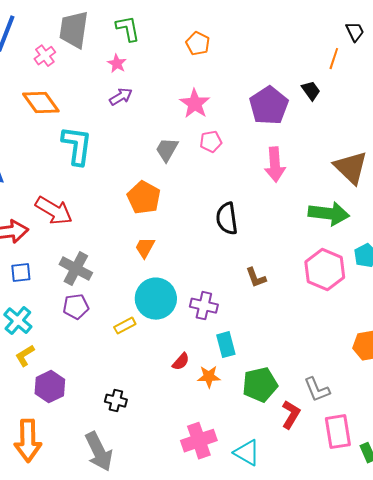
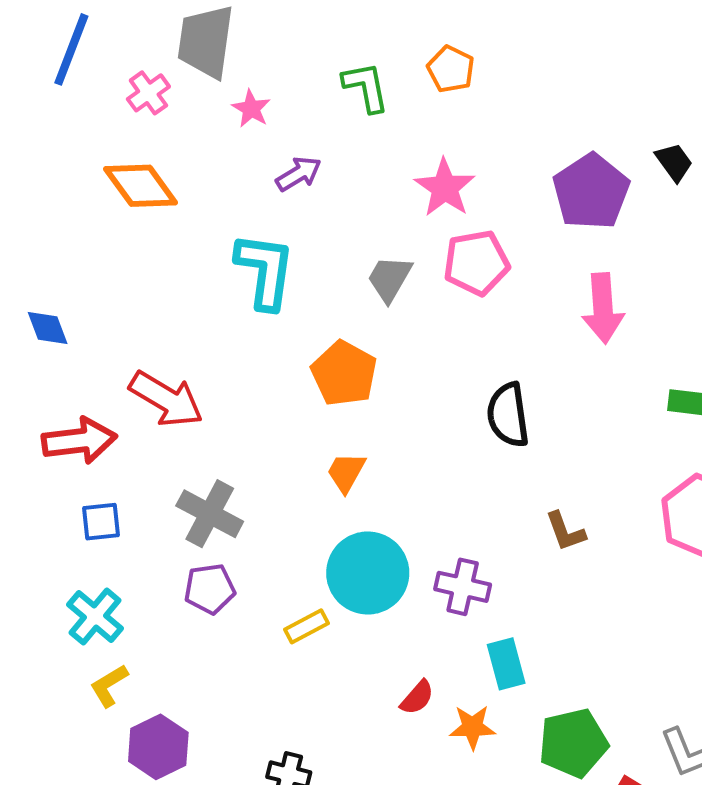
green L-shape: (128, 29) -> (366, 87), moved
pink star: (117, 64) -> (251, 109), moved
pink pentagon: (211, 142) -> (476, 263), size x1.5
cyan L-shape: (77, 146) -> (265, 271), moved

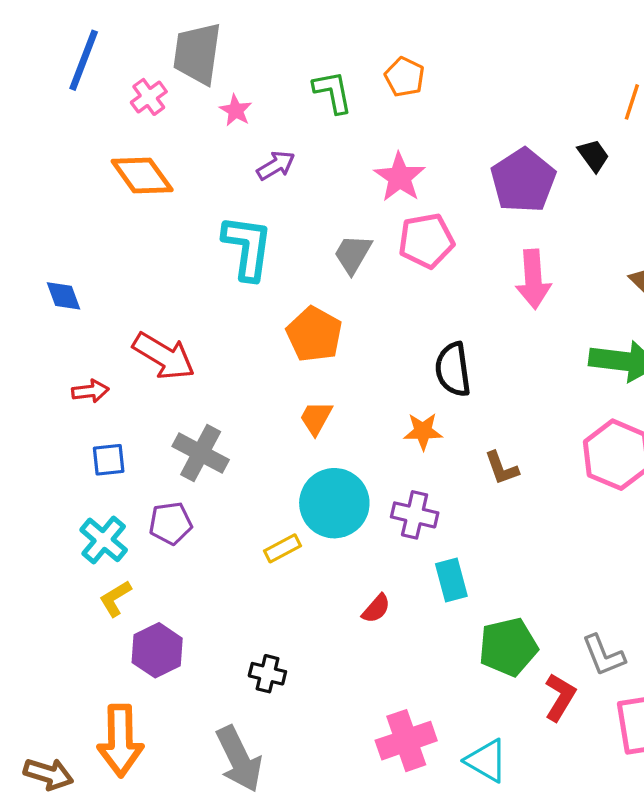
red arrow: (79, 441) -> (90, 391), size x0.6
purple pentagon: (210, 589) -> (171, 523), moved
orange star: (472, 727) -> (423, 431), moved

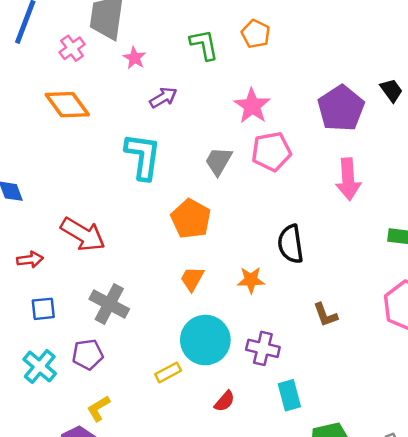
orange star: (423, 431) -> (251, 280), moved
yellow L-shape: (115, 598) -> (98, 408), moved
red semicircle: (376, 609) -> (225, 401), moved

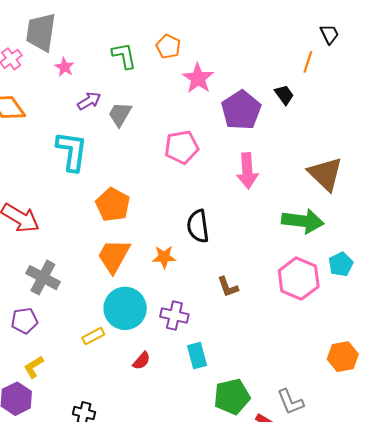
pink star: (252, 106) -> (198, 78), moved
gray trapezoid: (219, 161) -> (120, 114), moved
orange trapezoid: (192, 279) -> (114, 256), size x1.6

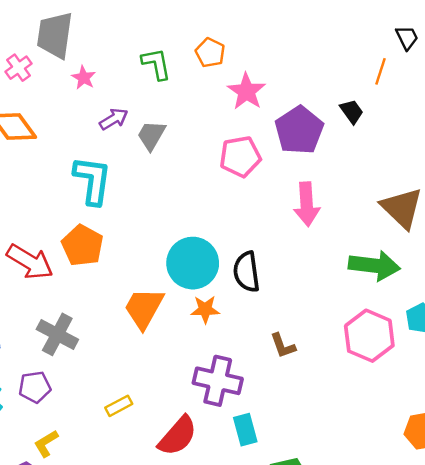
pink pentagon: (182, 147) -> (240, 157), moved
orange pentagon: (113, 205) -> (82, 246), moved
cyan circle: (125, 308) -> (193, 263), moved
purple cross: (174, 316) -> (218, 381), size x1.4
red semicircle: (142, 361) -> (178, 436), size x1.8

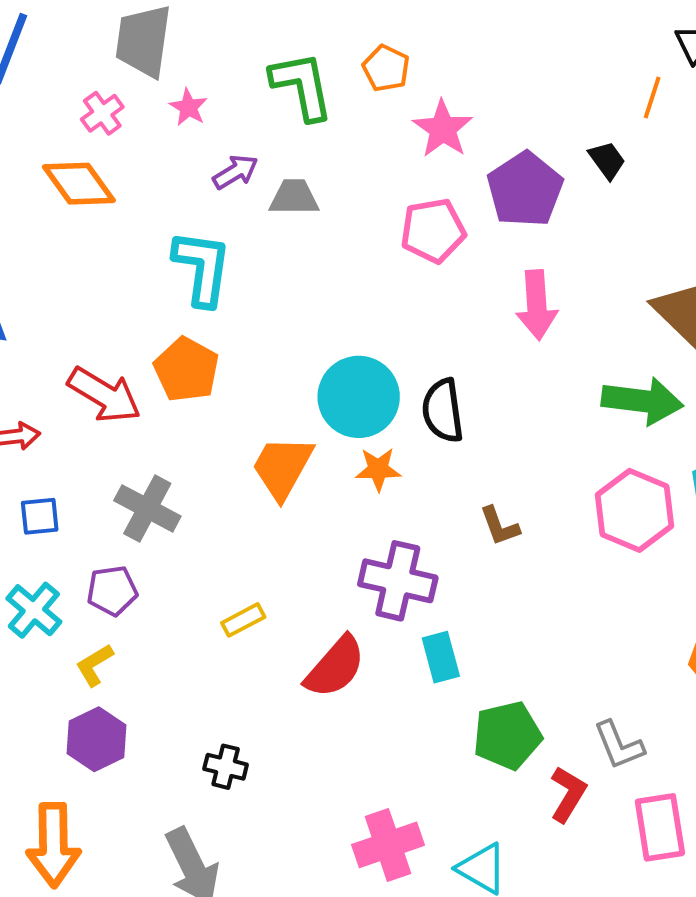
green L-shape: (156, 64) -> (302, 86), size x1.4
pink cross: (19, 68) -> (102, 113), moved
gray trapezoid: (151, 135) -> (294, 197), turned 60
yellow L-shape: (46, 443) -> (95, 665), moved

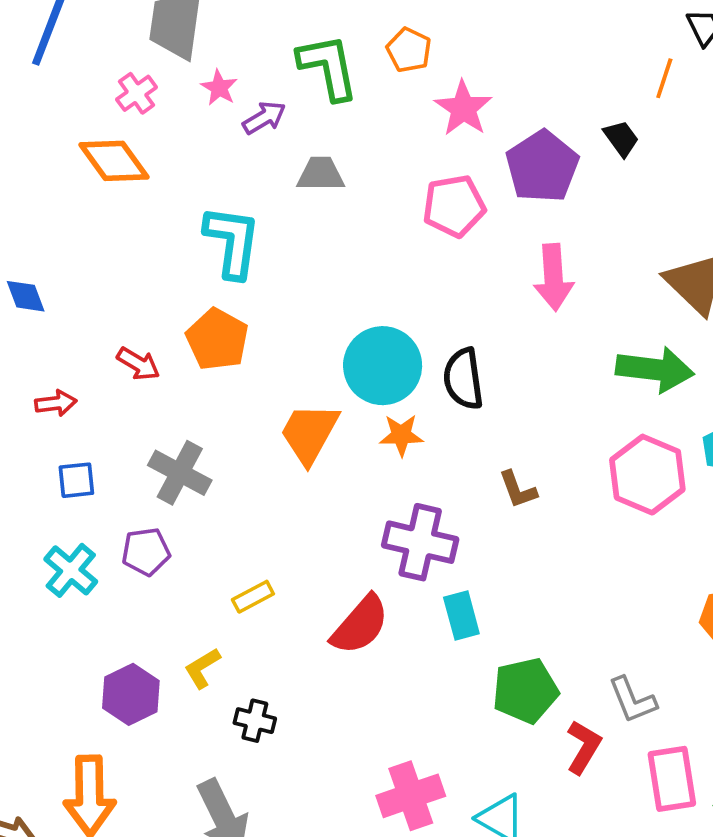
purple arrow: (235, 172) -> (264, 118), moved
red arrow: (104, 395) -> (138, 364), size x0.6
yellow rectangle: (243, 620) -> (253, 597), moved
yellow L-shape: (95, 665) -> (202, 668), moved

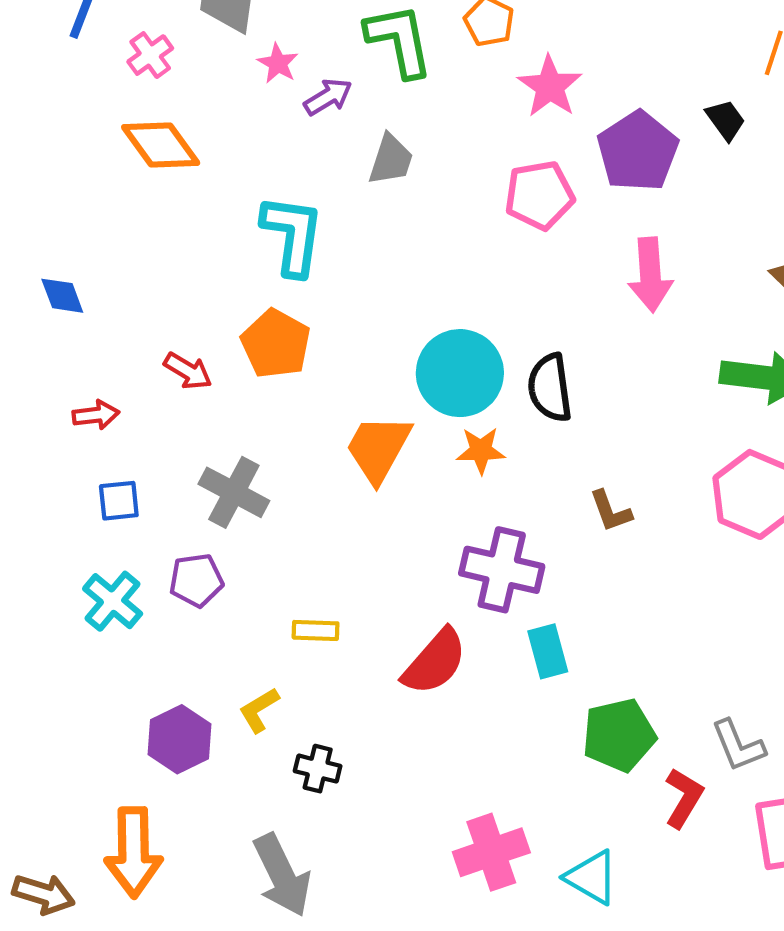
pink cross: (137, 93) -> (150, 55), moved
gray trapezoid: (321, 174) -> (391, 160), turned 108
yellow rectangle: (253, 597) -> (316, 630), turned 30

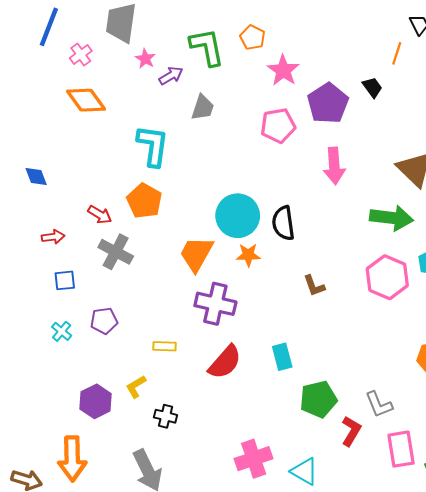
gray cross: (234, 492) -> (116, 252), moved
purple cross: (502, 570) -> (215, 304), moved
cyan cross: (113, 601) -> (62, 331), size x0.7

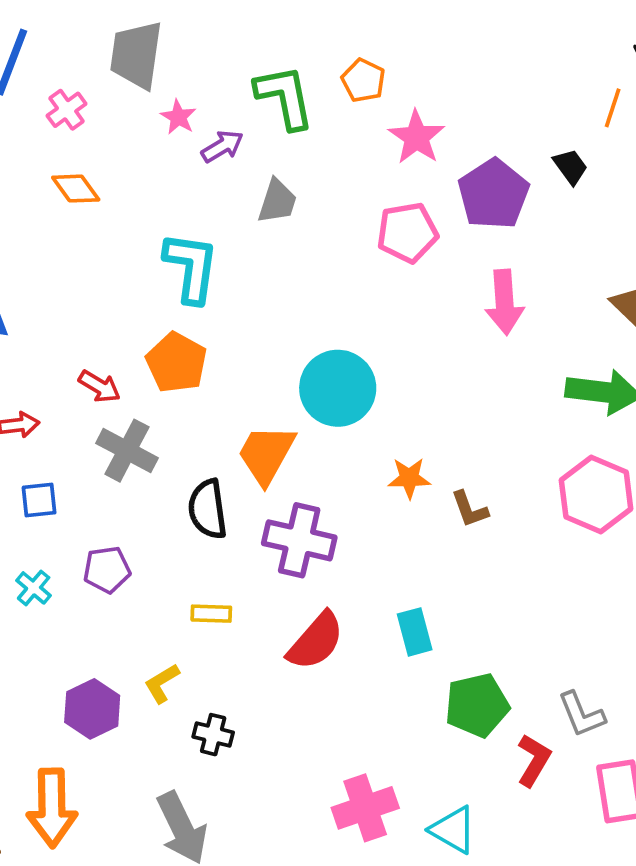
orange diamond: (86, 100) -> (76, 189), size x0.7
black semicircle: (283, 223) -> (208, 509), moved
orange star: (248, 255) -> (409, 478), moved

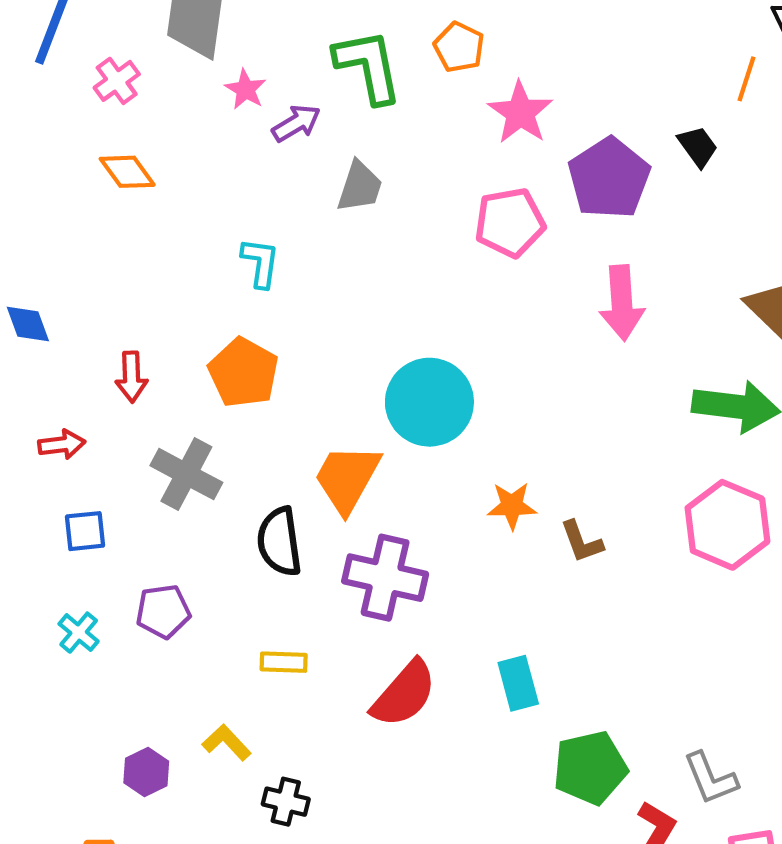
cyan L-shape: (191, 267) -> (260, 263), size x0.6
red arrow: (100, 386) -> (131, 377), moved, turned 57
yellow L-shape: (162, 683) -> (227, 742), turned 78
purple hexagon: (92, 709) -> (146, 772), size x0.7

